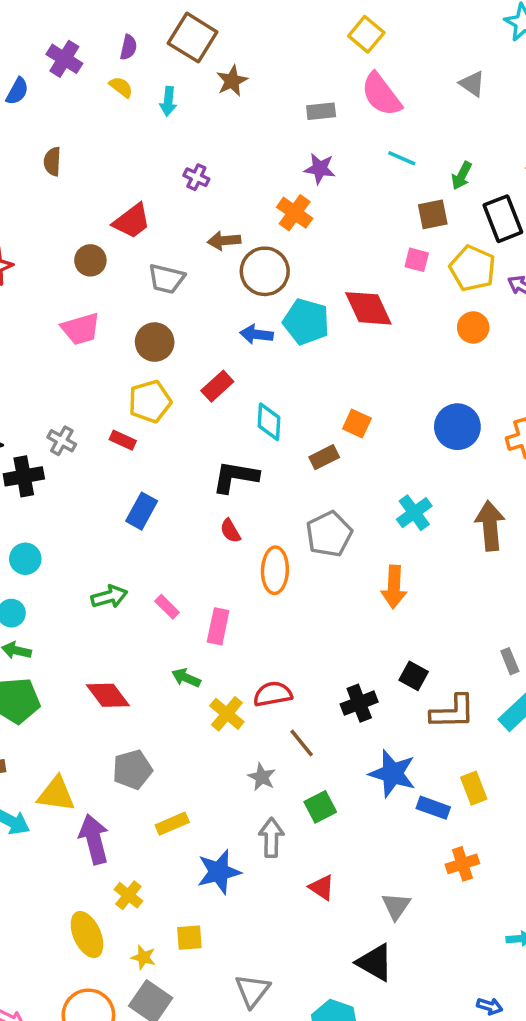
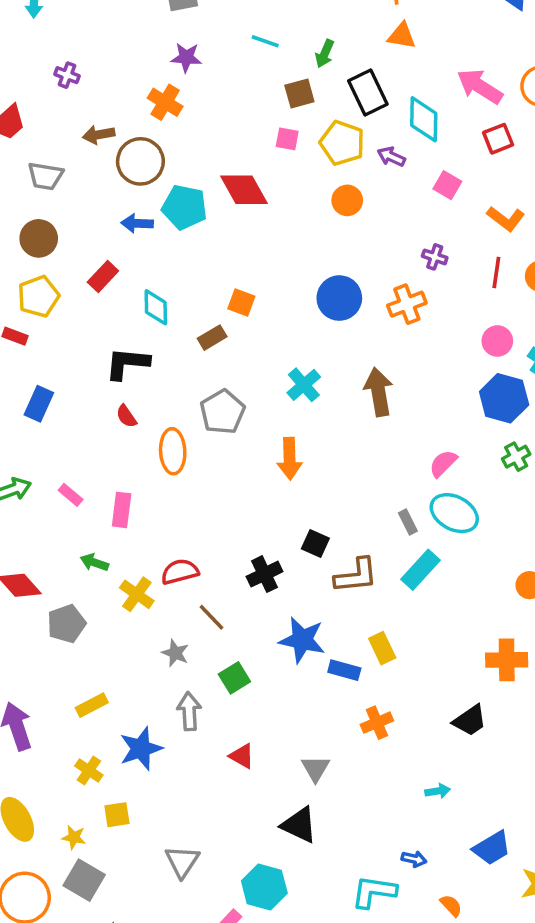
gray pentagon: (132, 770) -> (66, 624), moved
yellow cross: (128, 895) -> (89, 771), moved

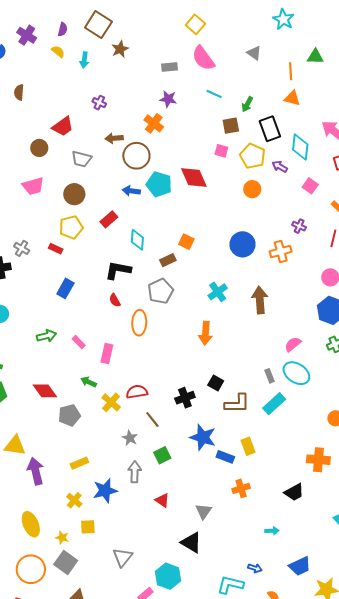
gray pentagon: (223, 412) -> (161, 291), moved

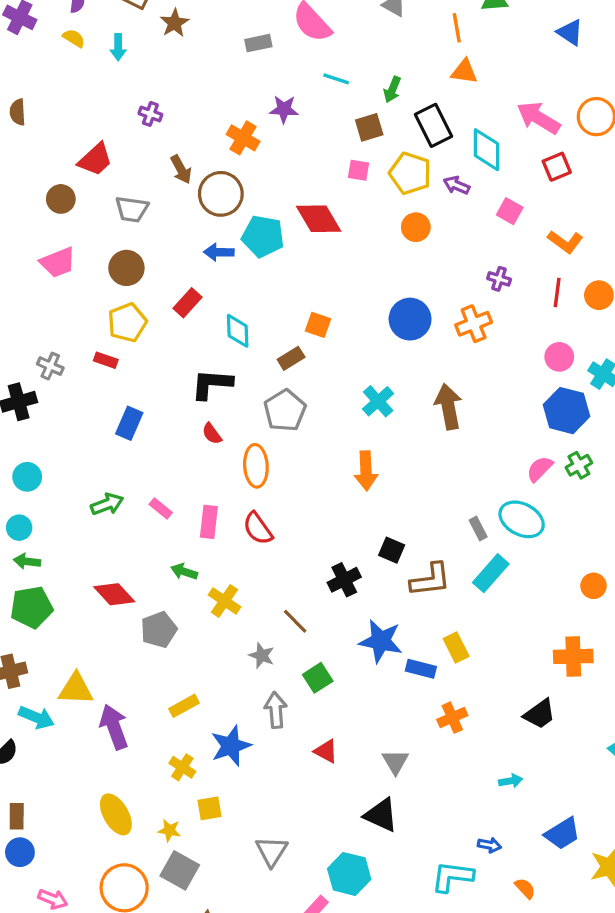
purple star: (168, 99) -> (284, 109), moved
brown arrow: (114, 138) -> (181, 169), turned -108
pink semicircle: (293, 344) -> (540, 469), moved
red semicircle: (137, 392) -> (258, 528), moved, turned -110

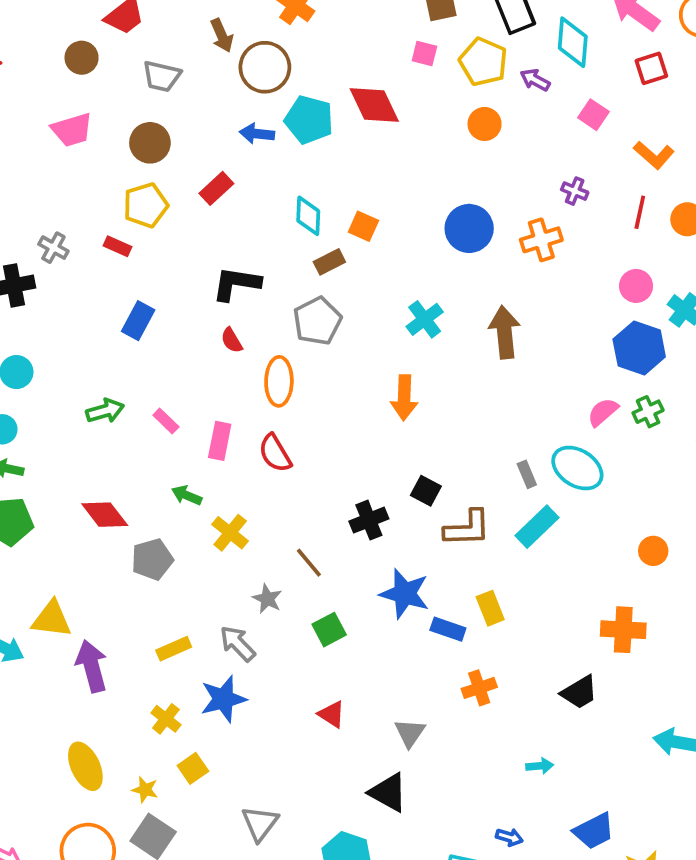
cyan diamond: (238, 331) -> (308, 216), moved
gray arrow: (276, 710) -> (238, 644), moved, turned -44
yellow square: (209, 808) -> (193, 768), turned -30

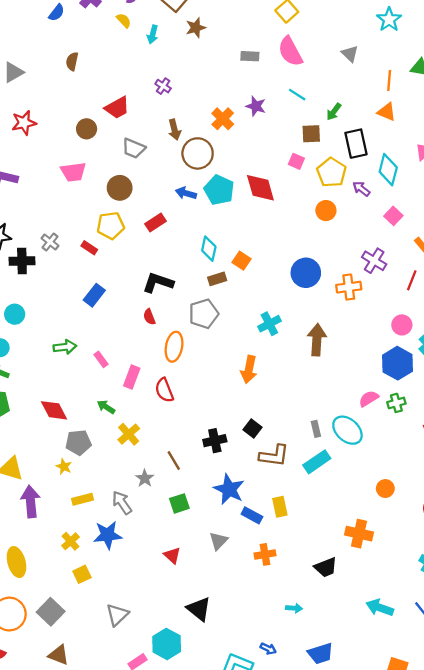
purple cross: (575, 191) -> (374, 261), size x1.5
gray triangle: (410, 733) -> (218, 541), moved
yellow star: (145, 790) -> (64, 467), moved

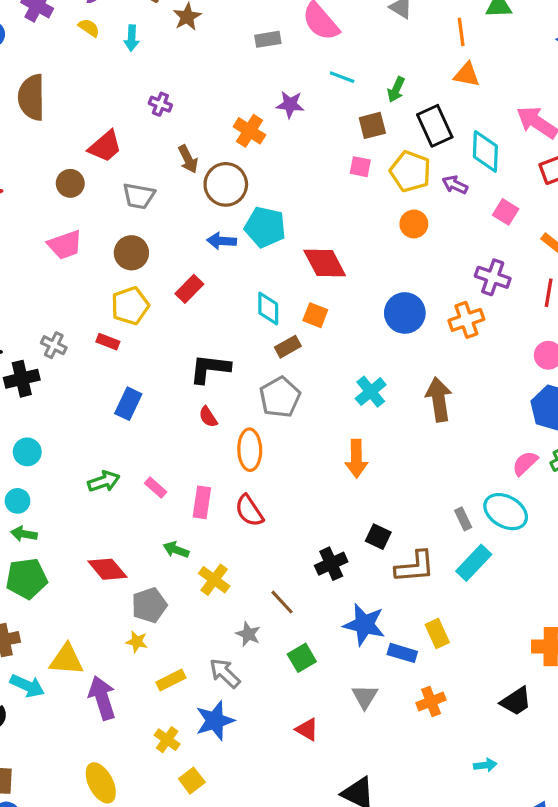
brown semicircle: (72, 61) -> (32, 97), size x1.8
red diamond: (260, 188) -> (325, 263), moved

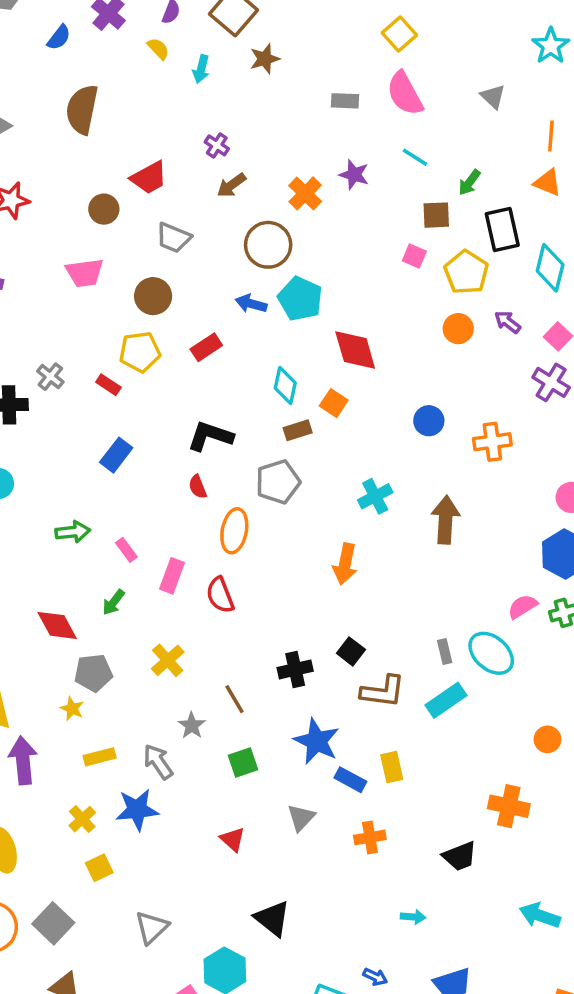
brown arrow: (188, 159) -> (231, 185), moved, turned 68
purple arrow: (455, 185) -> (508, 322), moved
purple cross: (493, 277) -> (551, 382), moved
blue circle: (405, 313) -> (429, 421), size x0.7
green arrow: (176, 550) -> (114, 602), moved, turned -85

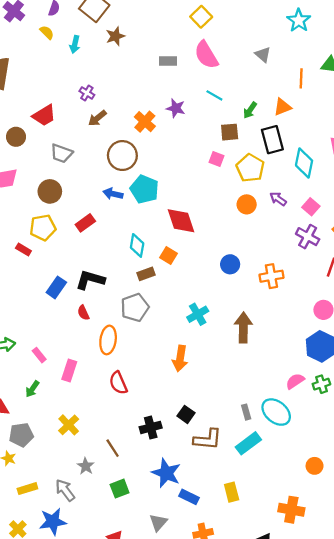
orange triangle: (547, 182) -> (282, 107), moved, turned -42
blue rectangle: (116, 455) -> (56, 287), moved
red semicircle: (220, 595) -> (118, 383), moved
yellow rectangle: (392, 767) -> (232, 492), moved

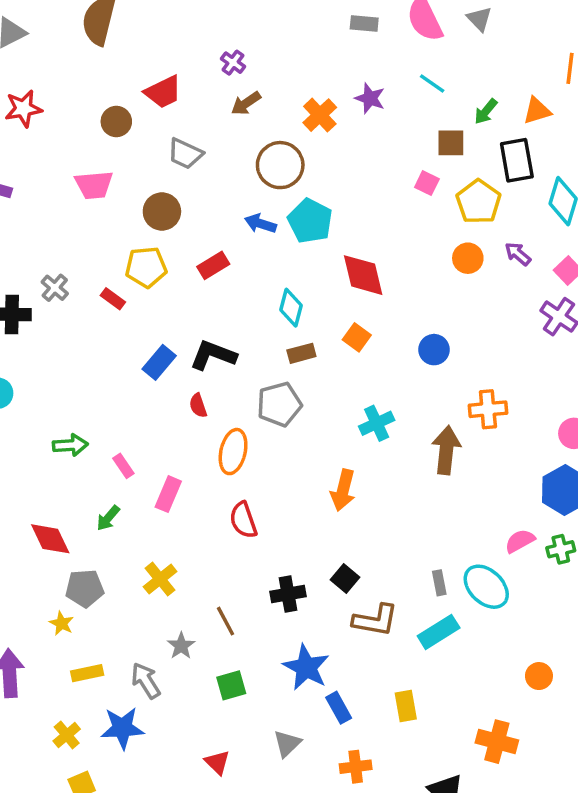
gray triangle: (263, 55) -> (479, 19), moved
orange square: (169, 255) -> (357, 337), moved
orange cross: (271, 276) -> (488, 409), moved
blue rectangle: (189, 497) -> (339, 708), turned 30

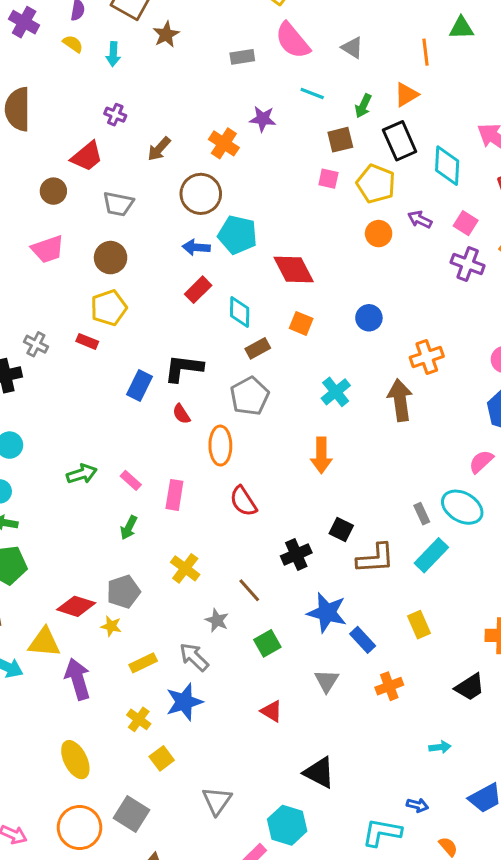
gray triangle: (479, 19) -> (352, 48), moved
purple cross: (233, 63) -> (115, 115), moved
red rectangle: (213, 265) -> (198, 290), moved
red diamond: (50, 539) -> (76, 606), moved, turned -33

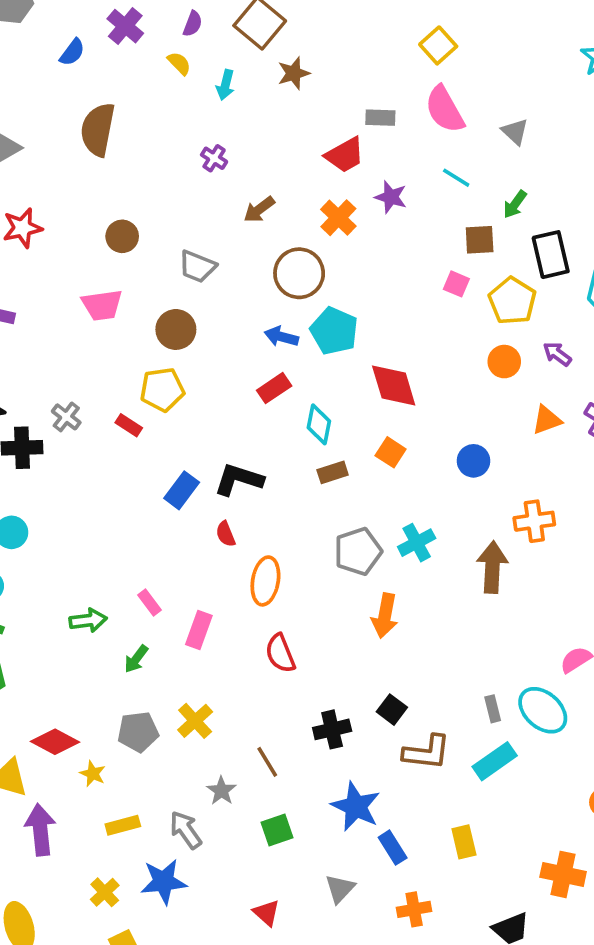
orange triangle: (406, 95) -> (547, 420), moved
red trapezoid: (87, 156) -> (345, 155), moved
gray pentagon: (250, 396) -> (358, 551), moved
green arrow: (82, 474) -> (88, 620), moved
gray pentagon: (123, 592) -> (138, 732), moved

